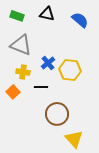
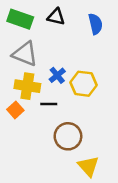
green rectangle: (17, 16) -> (20, 19), size x1.5
blue semicircle: (80, 20) -> (95, 24), turned 36
yellow cross: (23, 72) -> (27, 86), size x1.5

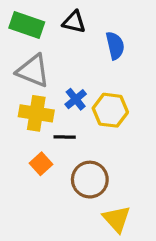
blue semicircle: (95, 24) -> (115, 46), moved
orange square: (15, 110) -> (41, 164), moved

